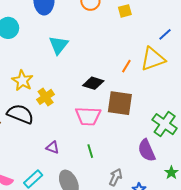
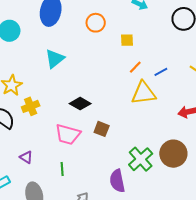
orange line: (126, 66) -> (135, 67), moved
brown square: (120, 103) -> (102, 129), size x0.6

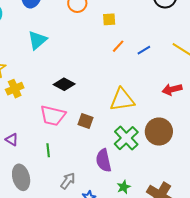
yellow triangle: (144, 93) -> (122, 100), moved
brown square: (102, 129) -> (85, 121), moved

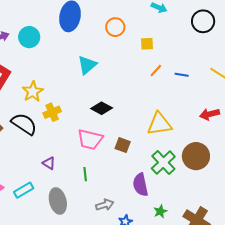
cyan triangle: (37, 40) -> (87, 65), moved
blue line: (144, 50) -> (182, 75), turned 40
gray arrow: (68, 181) -> (105, 205), turned 36

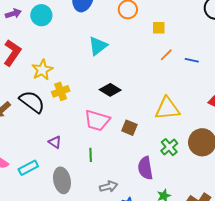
green cross: (163, 162) -> (169, 147), size x0.7

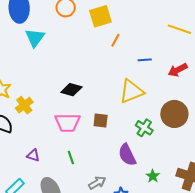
yellow square: (159, 28) -> (100, 16), size x1.6
cyan triangle: (98, 46) -> (35, 38), moved
blue line: (192, 60) -> (145, 60), moved

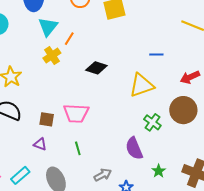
orange line: (115, 40) -> (69, 39), moved
red arrow: (178, 70) -> (190, 77), moved
black diamond: (71, 90) -> (96, 68), moved
yellow cross: (24, 105) -> (52, 56), moved
brown square: (101, 121) -> (47, 119), moved

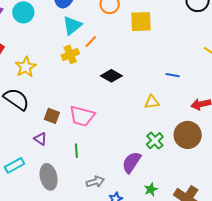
yellow triangle: (142, 85) -> (152, 102), size x0.6
purple semicircle: (134, 148) -> (131, 162), turned 45

